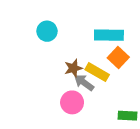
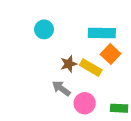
gray arrow: (84, 83) -> (61, 88), moved
pink circle: (72, 102) -> (85, 103), moved

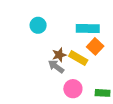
gray arrow: (61, 88) -> (56, 67), moved

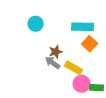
yellow rectangle: (78, 58) -> (74, 68), moved
pink circle: (73, 89) -> (82, 84), moved

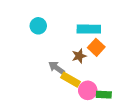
brown star: (56, 52) -> (79, 56), moved
yellow rectangle: (74, 68) -> (71, 80), moved

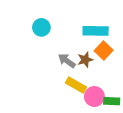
gray arrow: (57, 68) -> (67, 61), moved

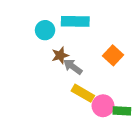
cyan rectangle: (96, 31) -> (75, 21), moved
brown star: (85, 60) -> (60, 55), moved

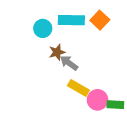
orange square: (113, 55) -> (100, 20), moved

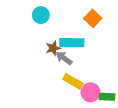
cyan rectangle: (71, 20) -> (72, 43), moved
cyan circle: (43, 28) -> (41, 15), moved

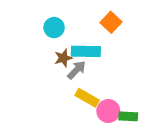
cyan circle: (41, 15) -> (54, 28), moved
gray arrow: (64, 58) -> (77, 70), turned 98

